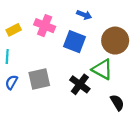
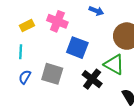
blue square: (75, 42) -> (77, 48), moved
gray square: (39, 79) -> (52, 74), turned 30

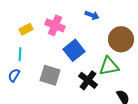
blue square: (77, 48) -> (74, 50), turned 30
green triangle: (114, 64) -> (109, 66), turned -40
blue semicircle: (25, 77) -> (14, 75), moved

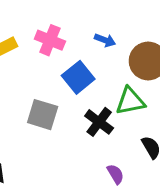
blue arrow: (92, 15) -> (105, 40), moved

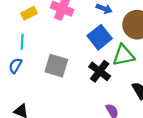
blue square: (78, 77) -> (100, 37), moved

